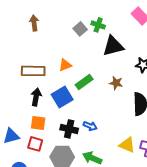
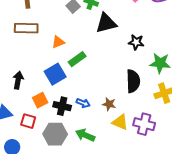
brown rectangle: (33, 71) -> (26, 28), moved
brown star: (116, 83) -> (109, 104), moved
black arrow: (36, 97) -> (18, 80), moved
orange square: (38, 123) -> (40, 100), moved, turned -35

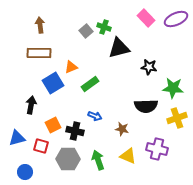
blue square: (55, 74) -> (53, 83), moved
black semicircle: (133, 81) -> (146, 106), turned 90
blue arrow: (83, 103) -> (95, 116), moved
yellow triangle: (120, 122) -> (128, 156), moved
green arrow: (85, 135) -> (98, 160), turned 48

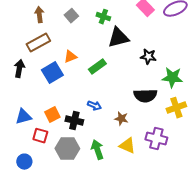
gray square: (86, 31) -> (71, 16), moved
brown rectangle: (39, 53) -> (38, 43), turned -30
green rectangle: (90, 84) -> (97, 67), moved
black arrow: (31, 105) -> (19, 69), moved
blue triangle: (17, 138) -> (23, 117), moved

